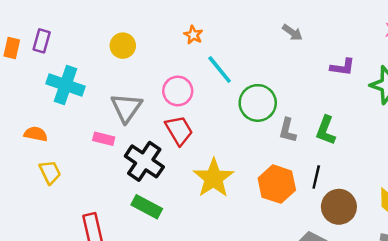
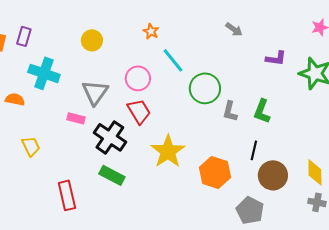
orange semicircle: (36, 134) -> (15, 99), moved
orange hexagon: (277, 184) -> (215, 172), moved

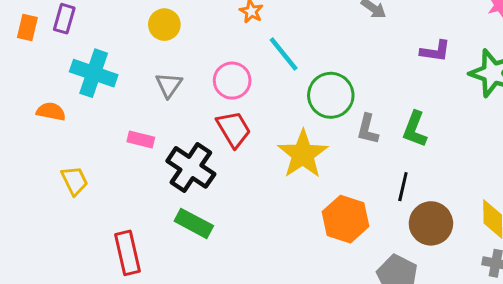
gray triangle: (95, 92) -> (169, 85), moved, size x0.7
yellow star: (168, 151) -> (303, 154), moved

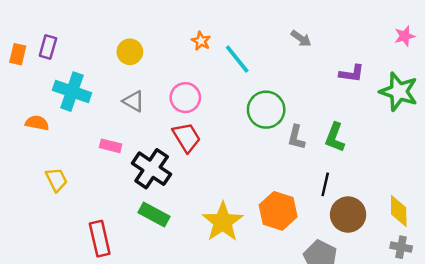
cyan line: (284, 54) -> (237, 59), moved
gray triangle: (169, 85) -> (133, 101), turned -35
yellow star: (303, 154) -> (223, 222), moved

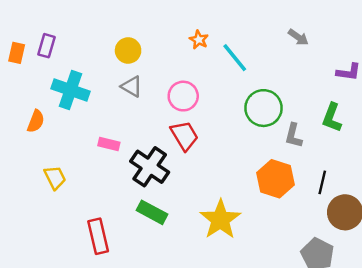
gray triangle: (133, 101) -> (132, 86), moved
orange semicircle: (37, 123) -> (36, 121), turned 100
green L-shape: (335, 137) -> (332, 118), moved
orange hexagon: (278, 211) -> (276, 179), moved

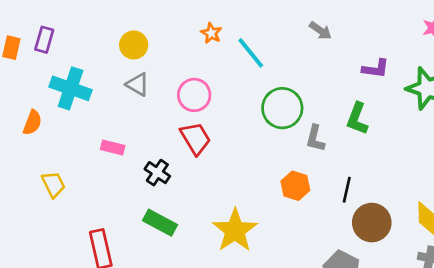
black cross: (150, 167) -> (157, 173), size x0.6
orange hexagon: (276, 179) -> (295, 186), size x0.7

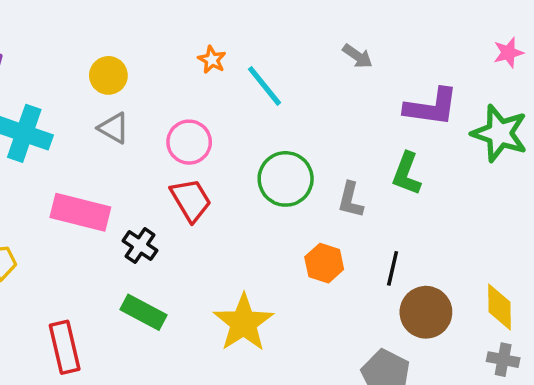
purple L-shape: (376, 69) -> (431, 107), size x1.5
green circle: (282, 108) -> (286, 179), moved
pink rectangle: (113, 148) -> (80, 212), size x1.8

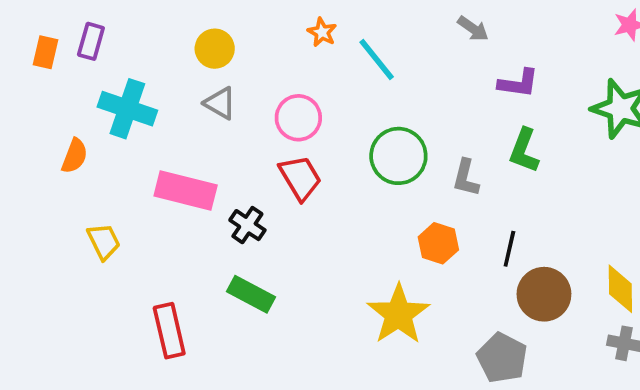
purple L-shape: (431, 107) -> (519, 83), moved, size x0.7
yellow star: (243, 323) -> (398, 314), moved

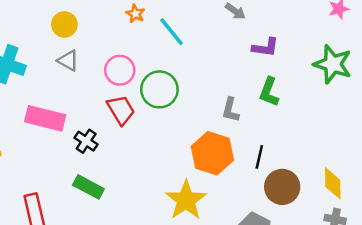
green circle: (398, 156) -> (159, 89), moved
orange hexagon: (438, 243) -> (212, 153), size x1.6

